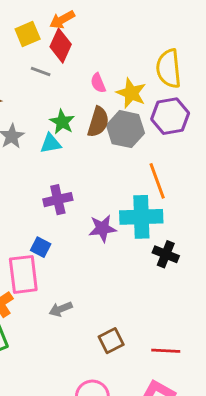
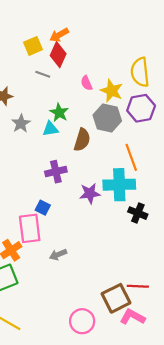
brown semicircle: (98, 122) -> (82, 140), moved
brown square: (111, 341) -> (116, 298), moved, size x1.5

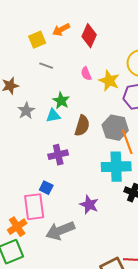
red diamond: (58, 55) -> (89, 36), moved
gray hexagon: (107, 118) -> (115, 128), moved
purple star: (90, 193) -> (89, 205), moved, turned 30
gray arrow: (58, 255) -> (60, 231), size x1.8

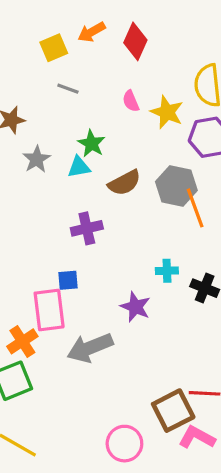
brown semicircle: (82, 126) -> (124, 183), turned 45
cyan cross: (116, 167) -> (167, 271), moved, size x0.5
blue square: (46, 188) -> (68, 280), turned -32

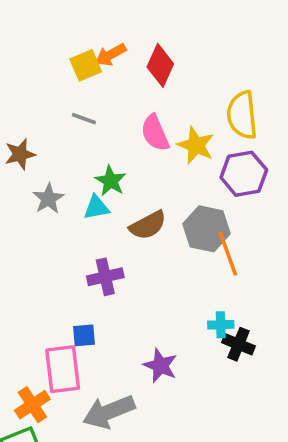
yellow square: (54, 48) -> (86, 65), moved
pink semicircle: (131, 101) -> (155, 133), size x1.5
cyan cross: (167, 271) -> (221, 325), moved

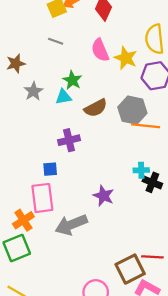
orange line: (228, 254) -> (146, 126), turned -64
blue square: (84, 335) -> (50, 169), moved

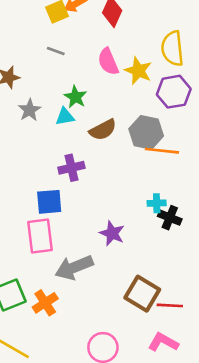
blue square: (50, 169) -> (49, 202), size x1.5
orange cross: (23, 220) -> (45, 303), moved
brown square: (130, 269) -> (142, 294), moved, turned -32

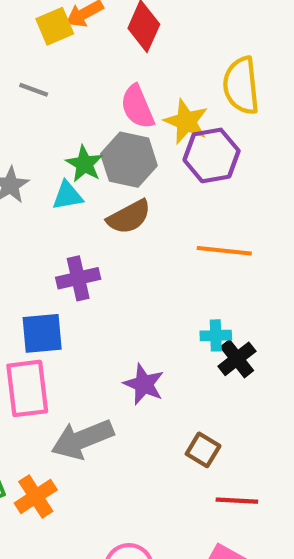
gray line: (56, 51) -> (34, 90), moved
purple hexagon: (174, 92) -> (212, 155), moved
gray hexagon: (146, 132) -> (129, 160), moved
black cross: (170, 218) -> (237, 359), turned 30
brown square: (142, 294) -> (203, 450), moved, size x0.6

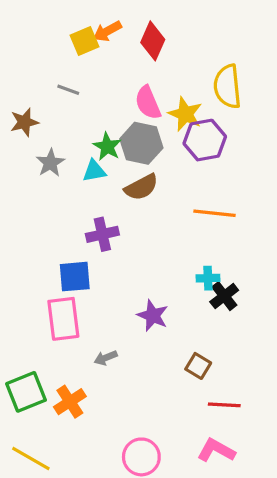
gray arrow: (82, 439) -> (106, 358), size x0.5

